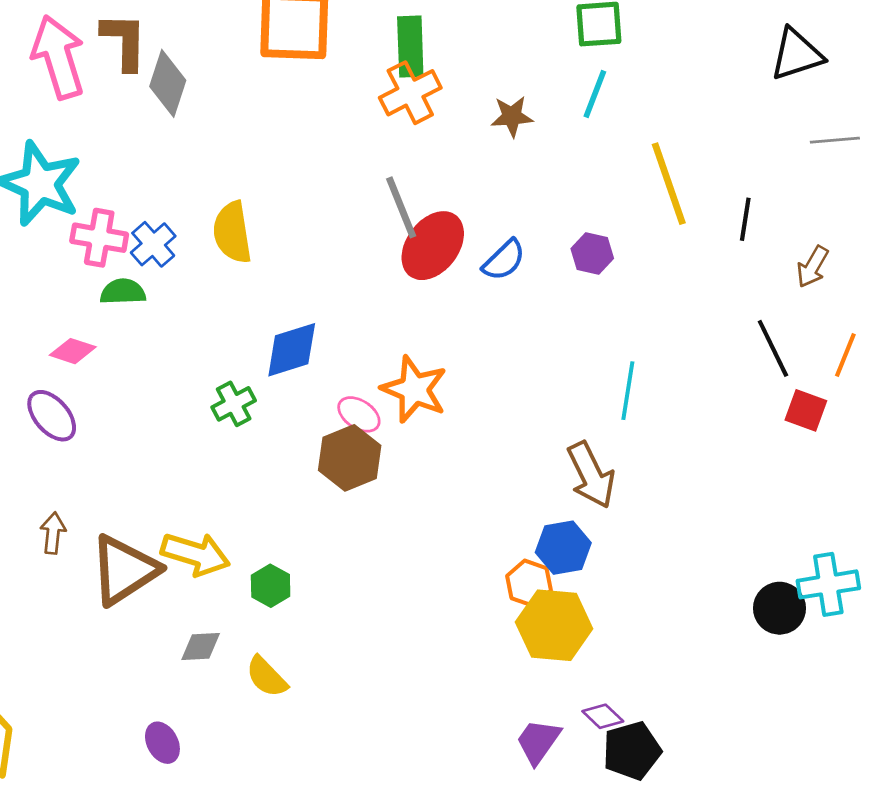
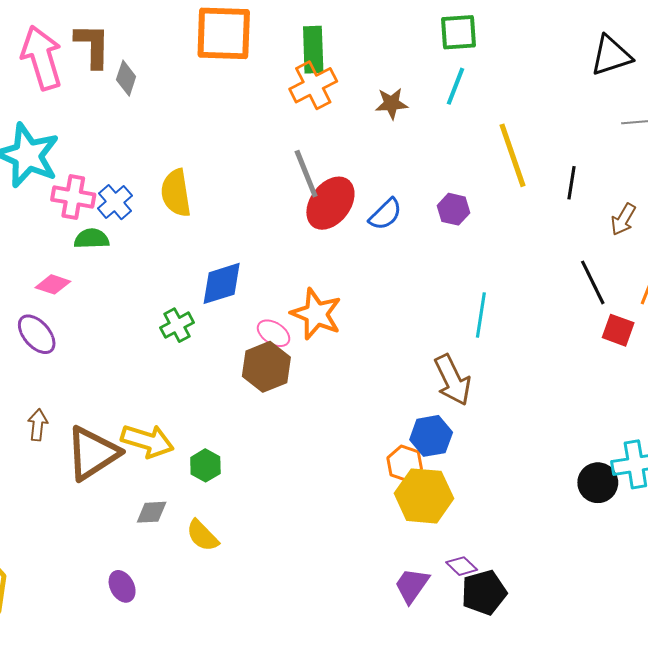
gray diamond: (168, 83) -> (126, 78), size x0.7

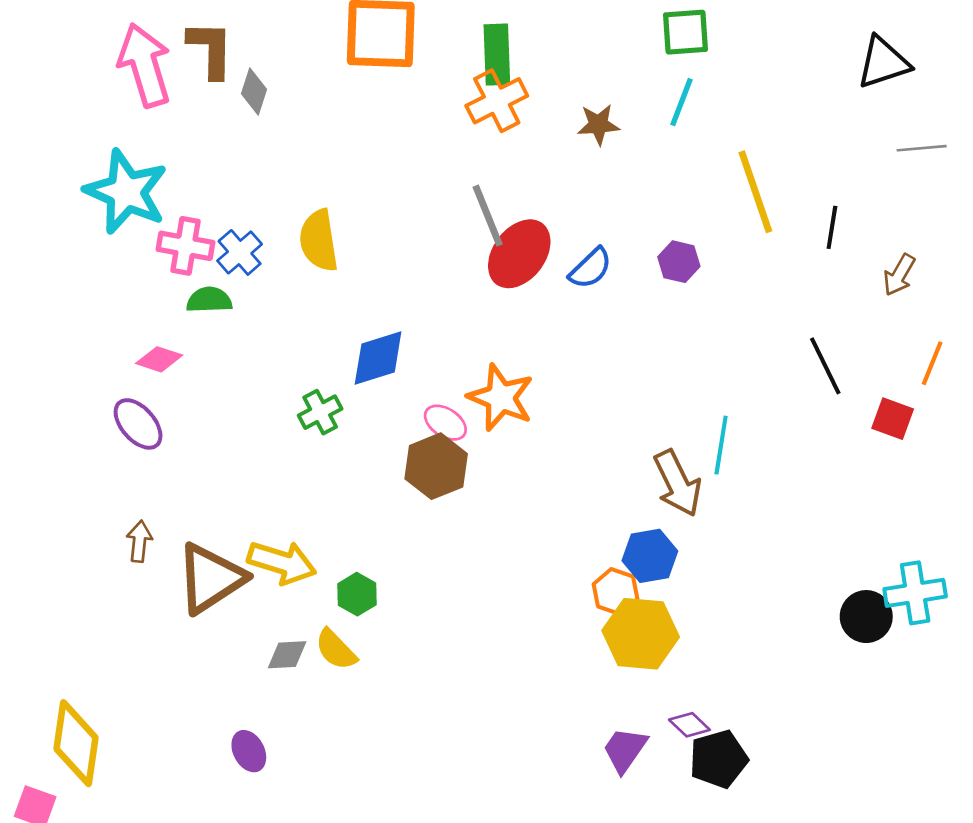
black line: (593, 282) -> (825, 366), moved
cyan line: (481, 315) -> (721, 445), moved
yellow semicircle: (202, 536) -> (336, 650), moved

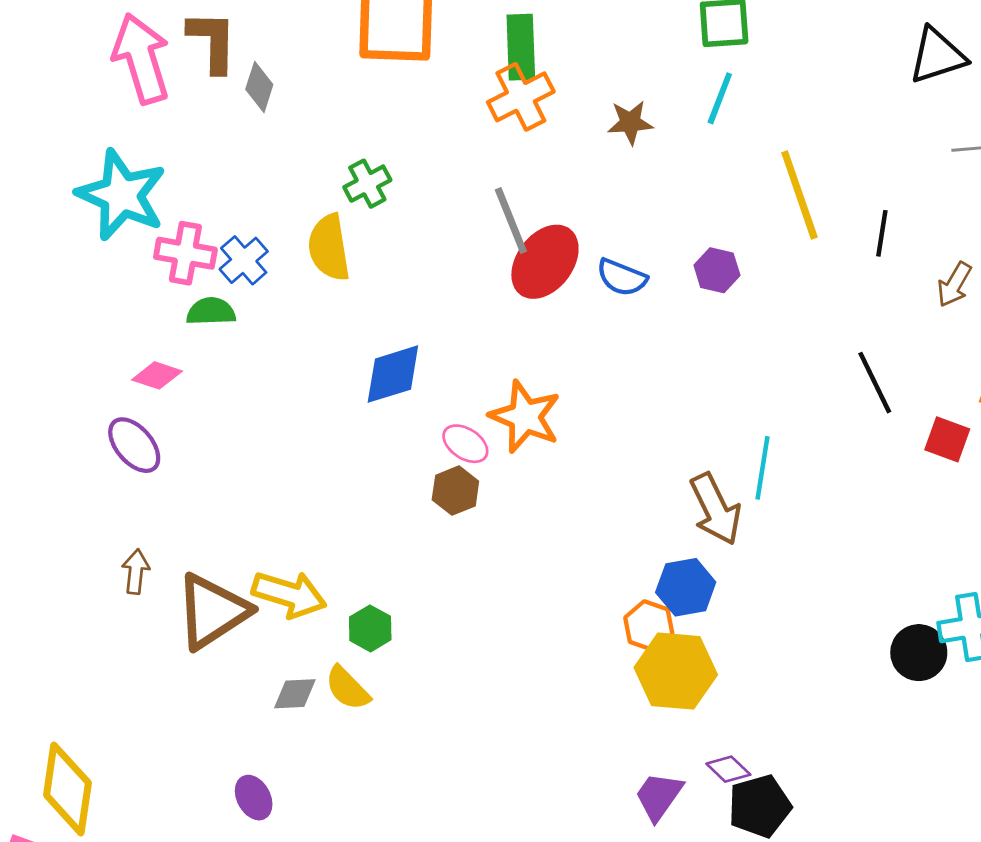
blue semicircle: (590, 268) -> (622, 277), turned 66
green cross: (320, 412) -> (367, 184), moved
brown hexagon: (436, 466) -> (455, 491), size x0.7

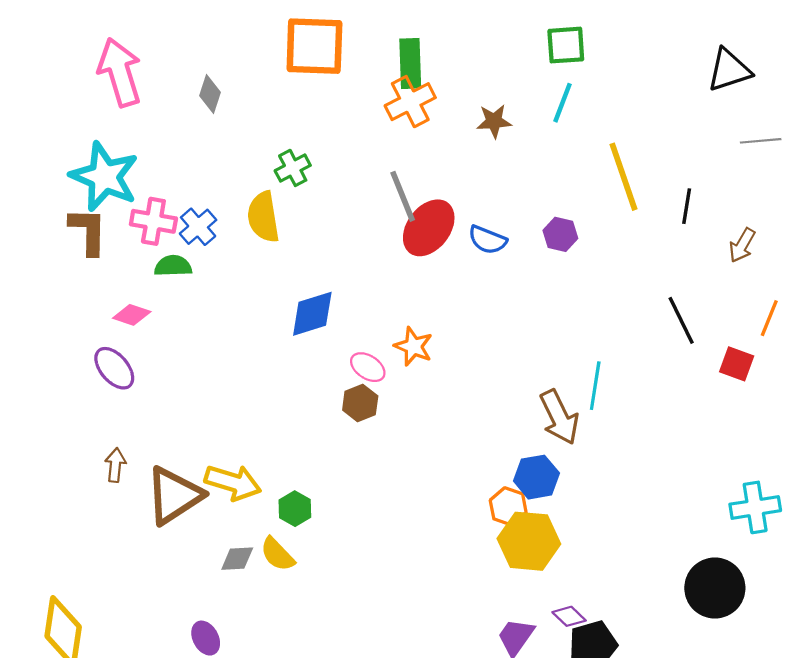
brown L-shape: (212, 41) -> (88, 231), moved
orange star: (525, 417) -> (413, 346), size x0.7
black circle: (919, 653) -> (715, 588), moved, size x1.4

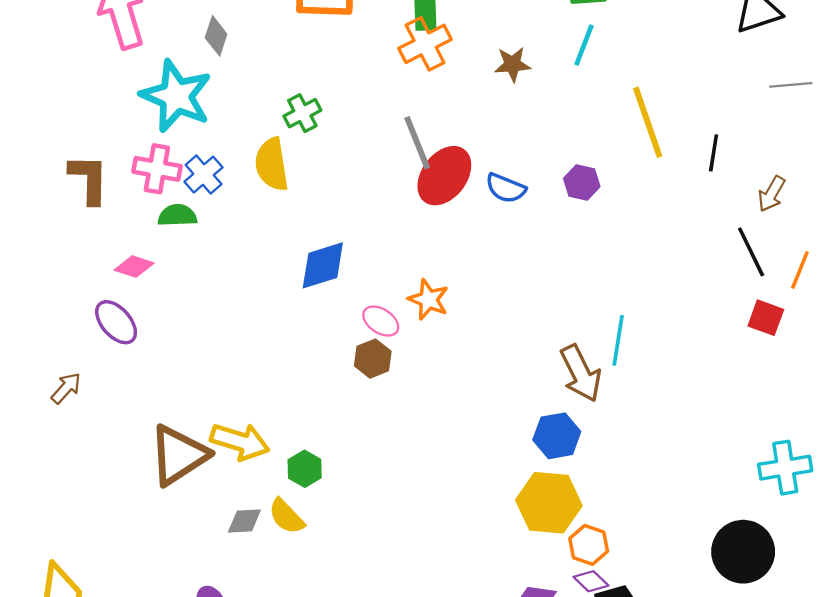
cyan star: (104, 177) -> (176, 96), moved
black line: (681, 320) -> (751, 252), moved
brown arrow: (115, 465) -> (66, 388), moved, turned 36
orange hexagon: (508, 506) -> (589, 545), moved

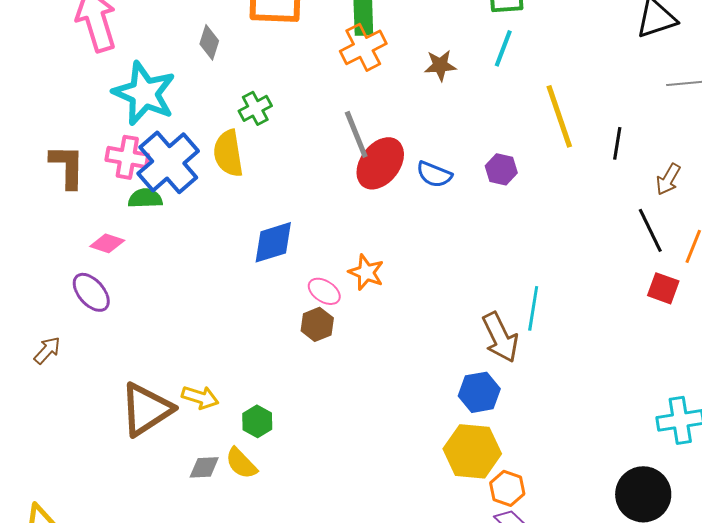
gray diamond: (216, 36) -> (209, 42), moved
blue cross: (204, 175) -> (168, 162), size x1.8
yellow arrow: (240, 441) -> (200, 397), size x0.7

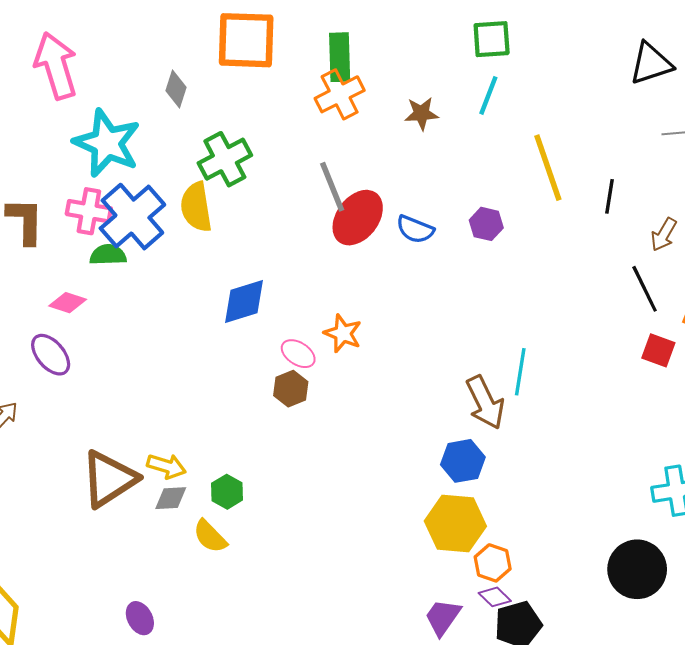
green cross: (255, 108) -> (225, 159), size x1.5
gray diamond: (204, 467) -> (171, 498), moved

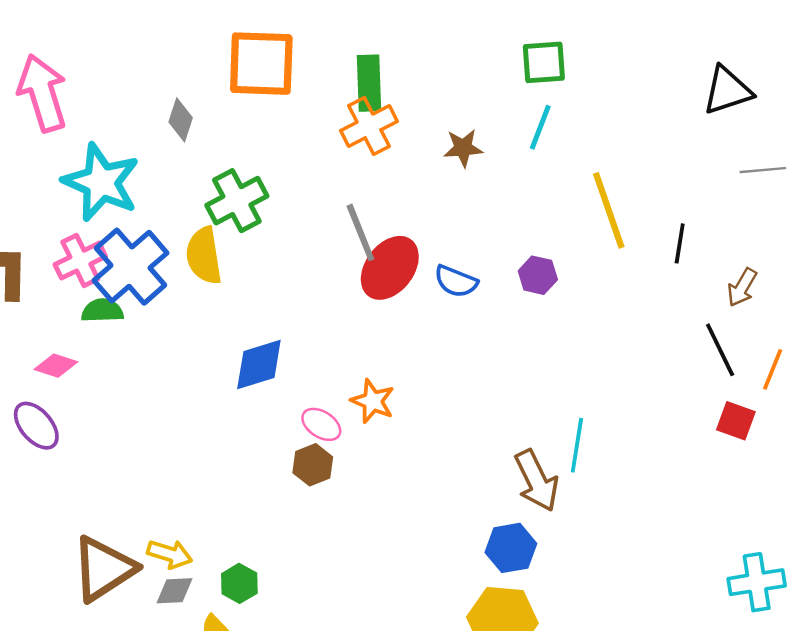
pink cross: (89, 211) -> (80, 261), turned -36

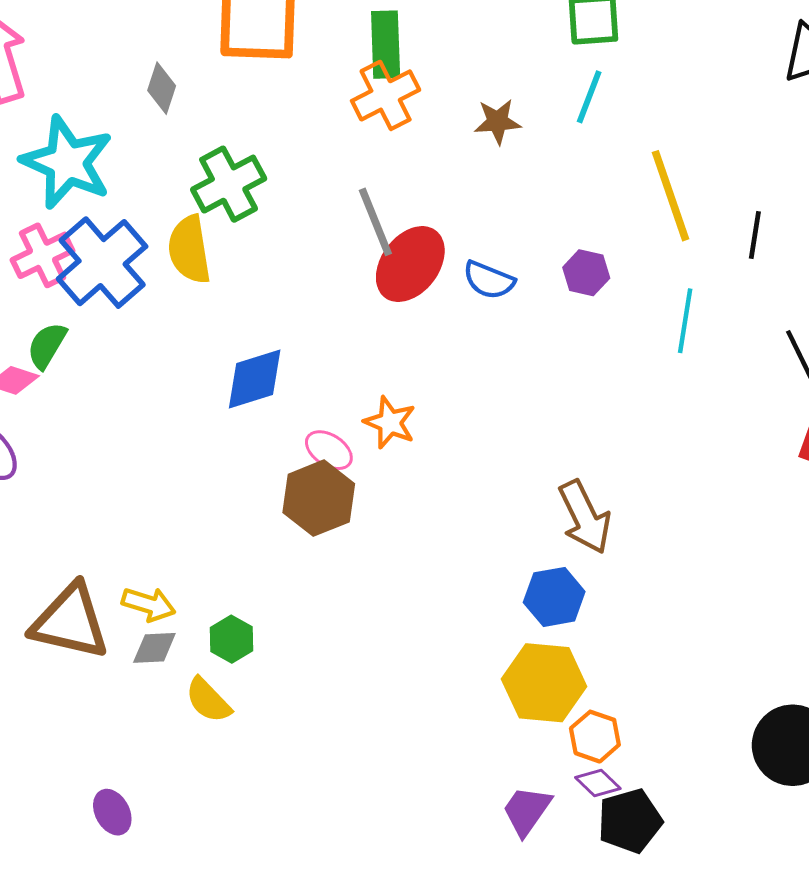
green semicircle: (102, 311) -> (47, 345), moved, turned -57
cyan line: (577, 445) -> (685, 321), moved
brown hexagon: (313, 465) -> (319, 498), size x1.5
brown triangle: (104, 569) -> (70, 622), turned 46

